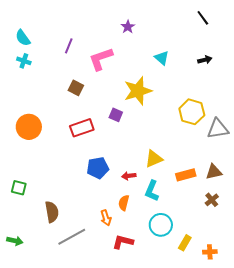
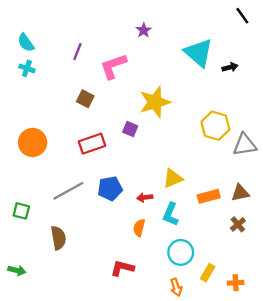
black line: (203, 18) -> (242, 16), moved
cyan triangle: (162, 58) -> (199, 53), moved, size x1.8
orange arrow: (106, 218) -> (176, 287), moved
gray line: (72, 237) -> (68, 191), moved
red L-shape: (123, 242) -> (122, 268), moved

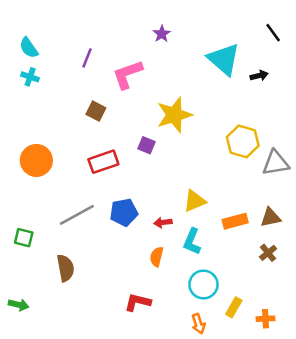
black line: (242, 16) -> (273, 33), moved

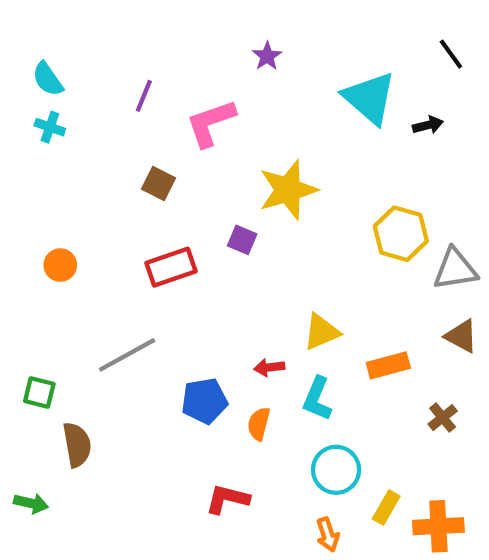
orange circle: (36, 160) -> (60, 265), size x0.6
blue pentagon: (124, 212) -> (204, 401), moved
brown triangle: (271, 217) -> (461, 336), moved, turned 40
brown semicircle: (65, 268) -> (77, 445), moved
orange cross: (265, 319) -> (438, 526), size x1.6

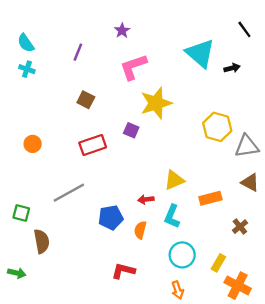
purple star: (267, 56) -> (122, 31), moved
pink L-shape: (211, 123) -> (133, 67), moved
yellow rectangle: (386, 507) -> (218, 263), moved
orange cross: (438, 526) -> (238, 286), turned 30

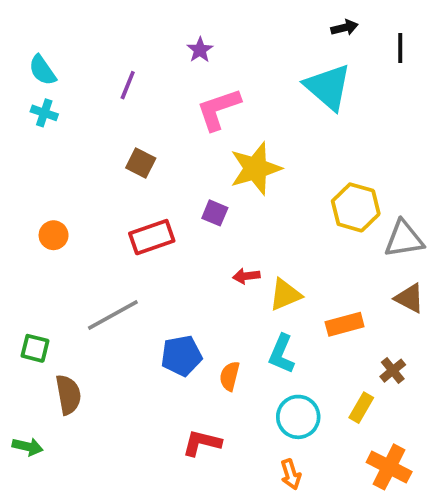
black line: (244, 29) -> (400, 48), turned 36
black arrow: (232, 68) -> (345, 28), moved
red arrow: (146, 199) -> (246, 276), moved
yellow rectangle: (218, 263) -> (361, 408), moved

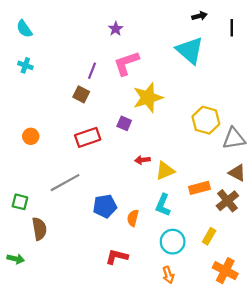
cyan semicircle: (42, 70) -> (24, 29), moved
purple line: (128, 85) -> (92, 71), moved
brown cross: (393, 371) -> (227, 201), moved, size x1.5

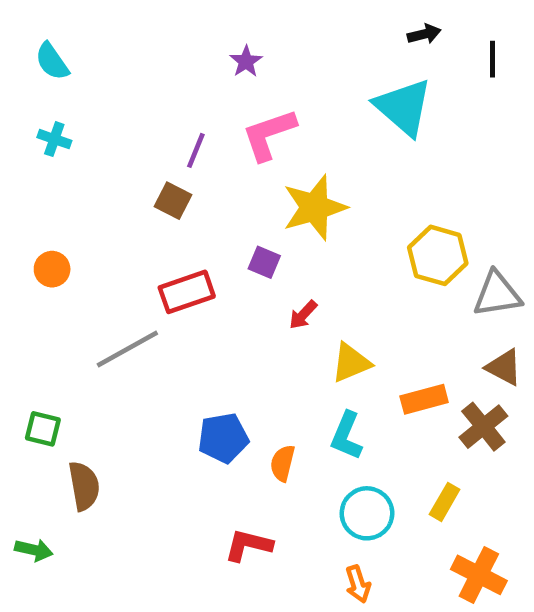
orange circle: (31, 136) -> (52, 269), moved
red arrow: (142, 160) -> (303, 315), moved, turned -40
gray line: (65, 183) -> (127, 349), moved

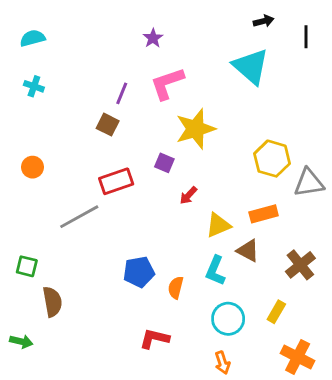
cyan semicircle: (52, 61) -> (33, 38), turned 110
brown triangle: (504, 367) -> (248, 251), moved
orange rectangle: (424, 399) -> (264, 214), moved

